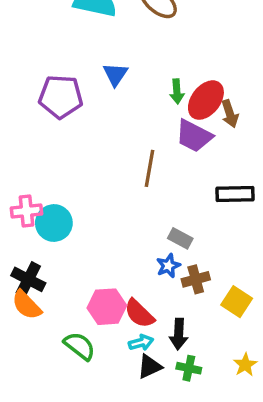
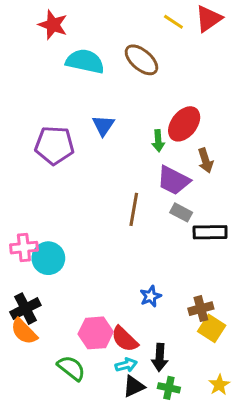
red ellipse: (206, 100) -> (184, 124), moved
gray rectangle: (180, 238) -> (181, 212), moved
black cross: (28, 279) -> (25, 309), turned 36
brown cross: (196, 279) -> (201, 309), moved

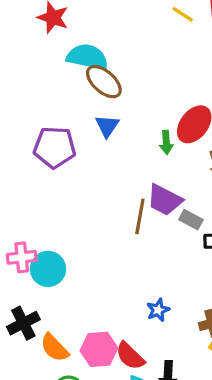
brown ellipse: (141, 60) -> (104, 82), moved
purple trapezoid: (173, 180) -> (165, 200), moved
orange semicircle: (24, 331) -> (55, 348), moved

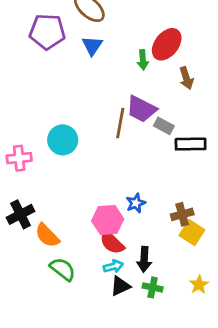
purple pentagon: (55, 147) -> (47, 32), moved
cyan circle: (48, 269) -> (63, 140), moved
pink hexagon: (99, 349) -> (108, 220), moved

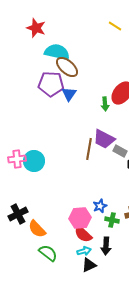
purple pentagon: (47, 32) -> (51, 84), moved
cyan circle: (63, 140) -> (34, 161), moved
pink cross: (19, 158) -> (17, 159), moved
green cross: (153, 287) -> (112, 220), moved

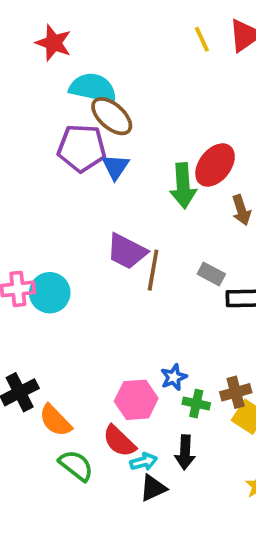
yellow line: (115, 26) -> (202, 39), turned 32
green arrow: (105, 104) -> (183, 186), size x1.6
purple trapezoid: (104, 139) -> (127, 251), moved
red semicircle: (83, 234) -> (119, 441), moved

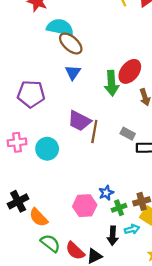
purple pentagon: (82, 148) -> (31, 94), moved
cyan circle: (50, 293) -> (47, 149), moved
green cross: (196, 404) -> (119, 208), turned -32
red semicircle: (119, 441) -> (75, 251), moved
cyan arrow: (144, 462) -> (132, 229), moved

